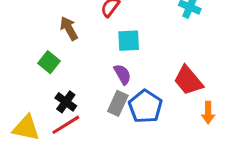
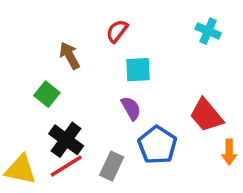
black cross: (66, 102) -> (66, 140), size x1.4
gray rectangle: (118, 103) -> (112, 166), moved

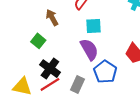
purple semicircle: (131, 108) -> (89, 49), size x1.5

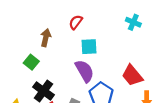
brown arrow: (52, 18) -> (46, 38), turned 42

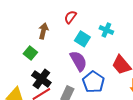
cyan cross: (133, 22) -> (106, 30), moved
cyan square: (89, 47) -> (82, 39), turned 35

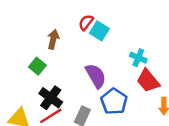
cyan cross: (106, 30) -> (138, 58), moved
cyan square: (82, 39) -> (99, 31), moved

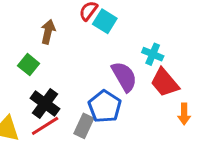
purple semicircle: (96, 76) -> (124, 77), moved
blue pentagon: (114, 101) -> (105, 106), moved

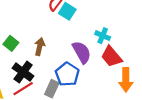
brown arrow: (48, 32) -> (40, 47), moved
orange arrow: (184, 114) -> (126, 80), size x1.5

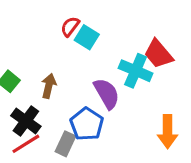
cyan cross: (103, 36) -> (136, 71), size x1.5
red trapezoid: (111, 57) -> (158, 54), moved

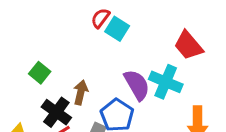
cyan cross: (136, 71) -> (166, 82), moved
brown arrow: (49, 86) -> (81, 92), moved

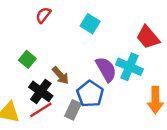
red semicircle: (100, 18) -> (43, 15), moved
brown arrow: (81, 92) -> (61, 75), turned 126

